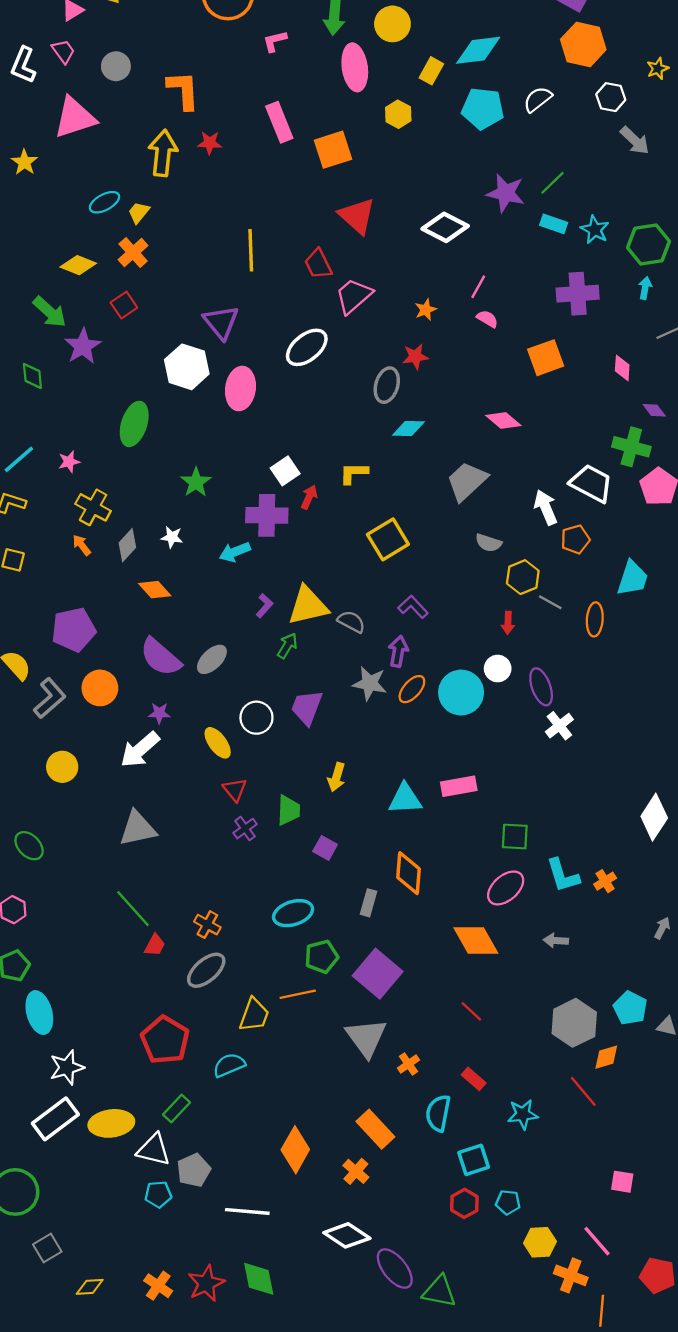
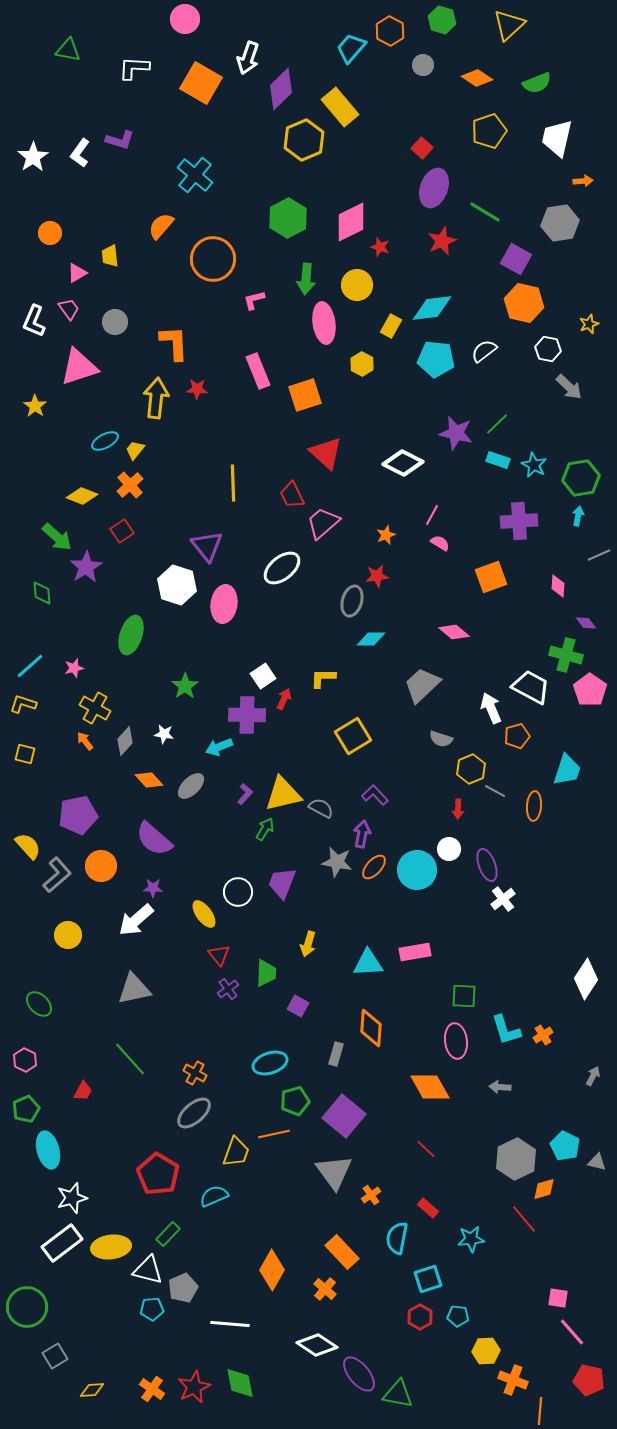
gray ellipse: (212, 659) -> (191, 786), moved
pink ellipse: (506, 888) -> (456, 1041), turned -56
red trapezoid: (155, 945) -> (83, 1091), moved
pink line: (597, 1241) -> (572, 1332), moved

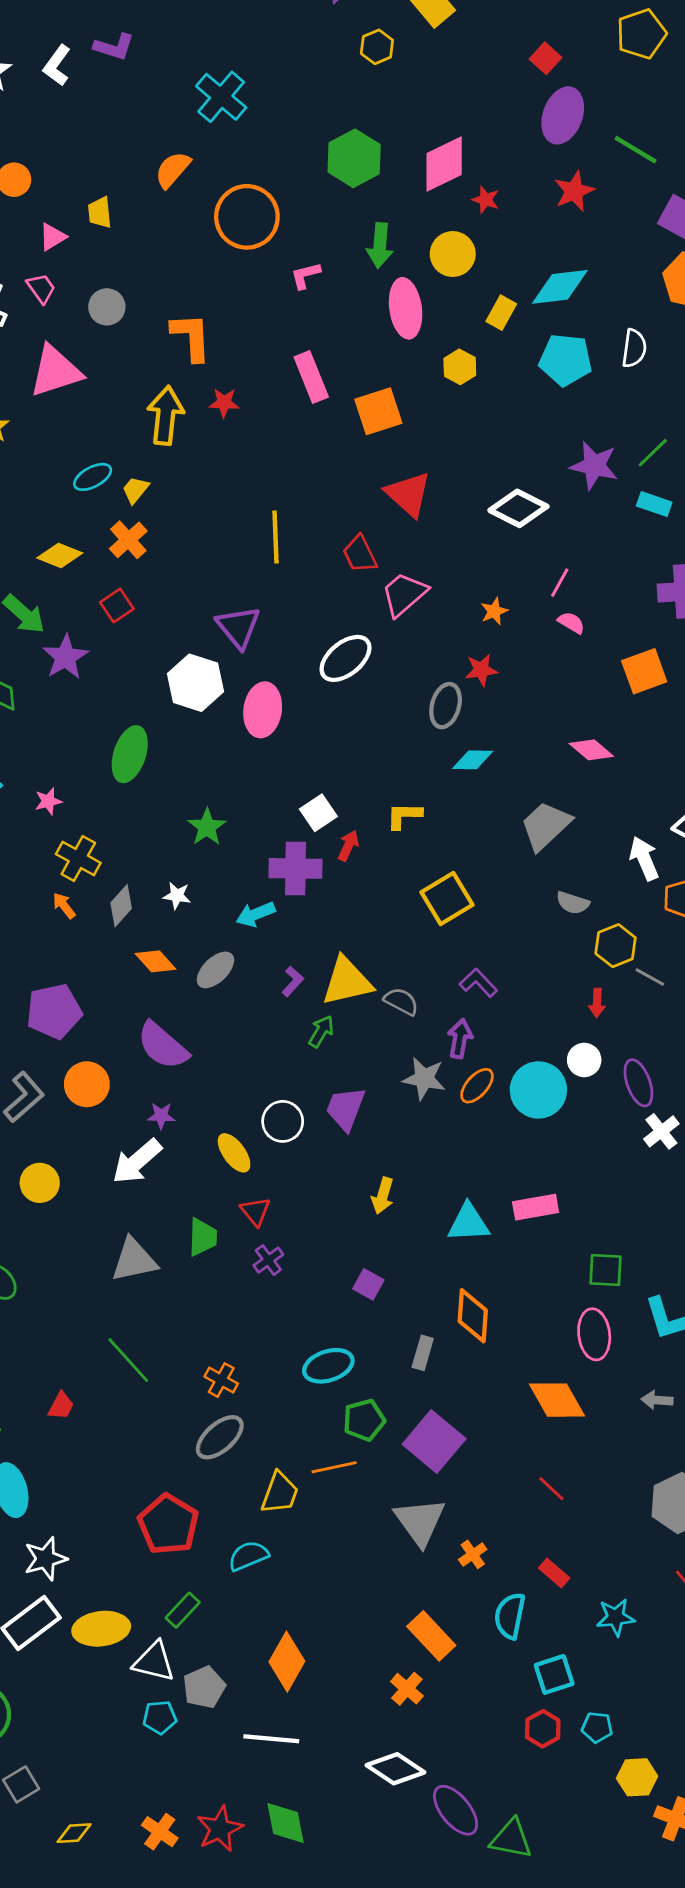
yellow hexagon: (304, 140) -> (377, 47), size x0.6
white semicircle: (484, 351) -> (634, 348), turned 136
green trapezoid: (266, 973) -> (203, 1237), moved
orange diamond: (272, 1270) -> (287, 1662), moved

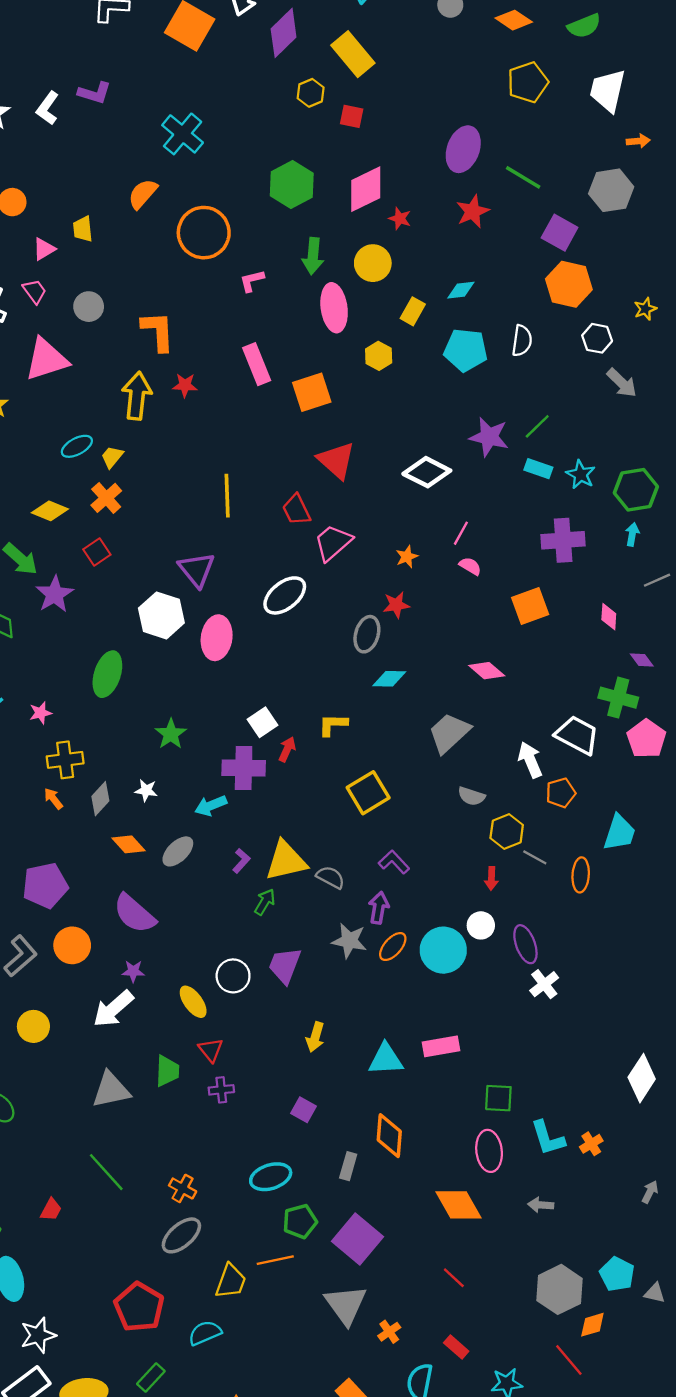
red square: (546, 58) -> (352, 116), moved, turned -30
cyan diamond: (560, 287) -> (461, 290), size x0.6
yellow cross: (78, 858) -> (65, 760), turned -36
purple cross: (268, 1260) -> (221, 1090), turned 30

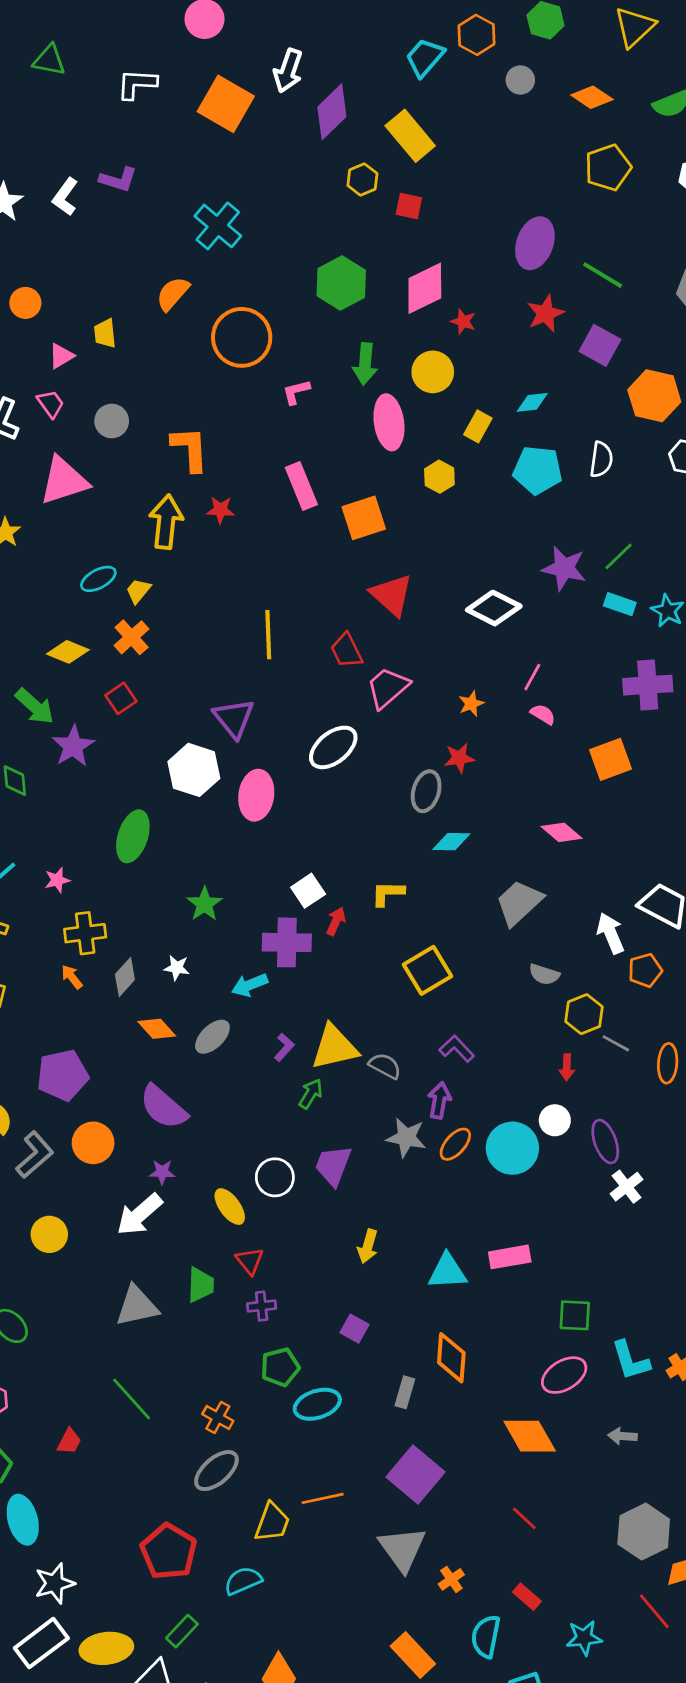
purple square: (560, 233) -> (600, 345), moved
pink ellipse: (489, 1151) -> (564, 1375), turned 66
green pentagon: (300, 1221) -> (280, 1367), moved

